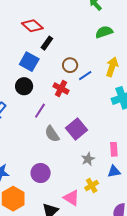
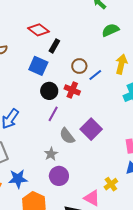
black circle: (24, 86) -> (49, 91), moved
gray star: (88, 159) -> (51, 154), moved

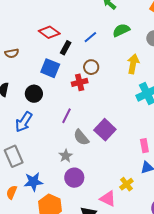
blue line: (95, 75) -> (90, 37), moved
red cross: (72, 90) -> (80, 82), moved, turned -35
black circle: (49, 91) -> (34, 94), moved

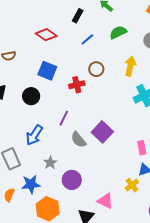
black rectangle: (66, 48) -> (78, 16), moved
brown circle: (91, 67) -> (96, 69), moved
blue arrow: (24, 122) -> (34, 135), moved
gray star: (66, 156) -> (50, 163), moved
yellow cross: (126, 184) -> (132, 185), moved

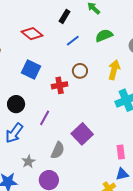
black circle: (31, 96) -> (16, 104), moved
gray semicircle: (78, 140) -> (58, 150), moved, turned -120

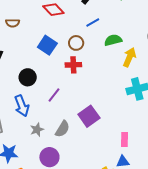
green semicircle: (104, 36) -> (113, 40), moved
brown circle: (80, 71) -> (76, 43), moved
blue arrow: (14, 133) -> (22, 106), turned -65
gray star: (28, 161) -> (37, 130), moved

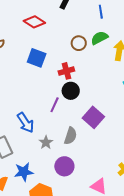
blue line: (93, 22) -> (101, 12), moved, turned -56
brown circle: (76, 43) -> (79, 43), moved
black circle: (28, 77) -> (71, 91), moved

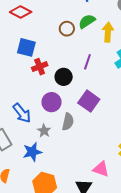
red cross: (66, 71) -> (40, 67), moved
purple line: (55, 105) -> (87, 62), moved
purple circle: (64, 166) -> (51, 102), moved
blue star: (24, 172) -> (32, 152), moved

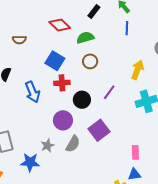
green semicircle: (87, 21) -> (85, 38), moved
brown circle: (67, 29) -> (90, 61), moved
blue arrow: (22, 113) -> (32, 92), moved

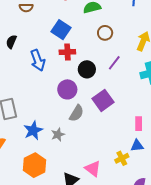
brown circle: (90, 61) -> (105, 33), moved
gray star: (47, 145) -> (58, 135), moved
blue star: (30, 162) -> (33, 130), turned -30

